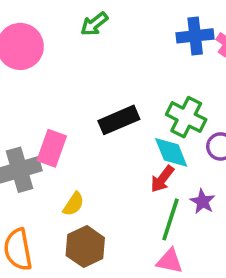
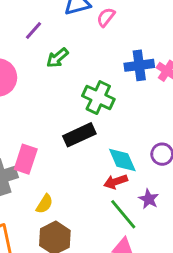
green cross: (186, 117) -> (98, 97), moved
red arrow: (162, 179) -> (116, 182), turned 35
green line: (171, 219) -> (123, 214), turned -56

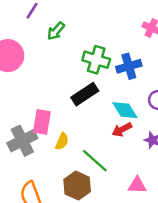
blue cross: (139, 65) -> (129, 66), moved
yellow semicircle: (44, 204) -> (62, 141), moved
green line: (123, 214) -> (95, 161), moved

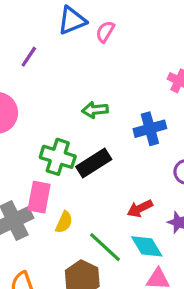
green arrow: (56, 31) -> (95, 110), moved, turned 42
green cross: (96, 60) -> (58, 157), moved
cyan diamond: (125, 110) -> (147, 246), moved

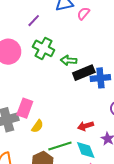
green cross: (58, 157) -> (44, 48), moved
black rectangle: (94, 163) -> (84, 73), moved
green line: (105, 247) -> (60, 146), turned -70

